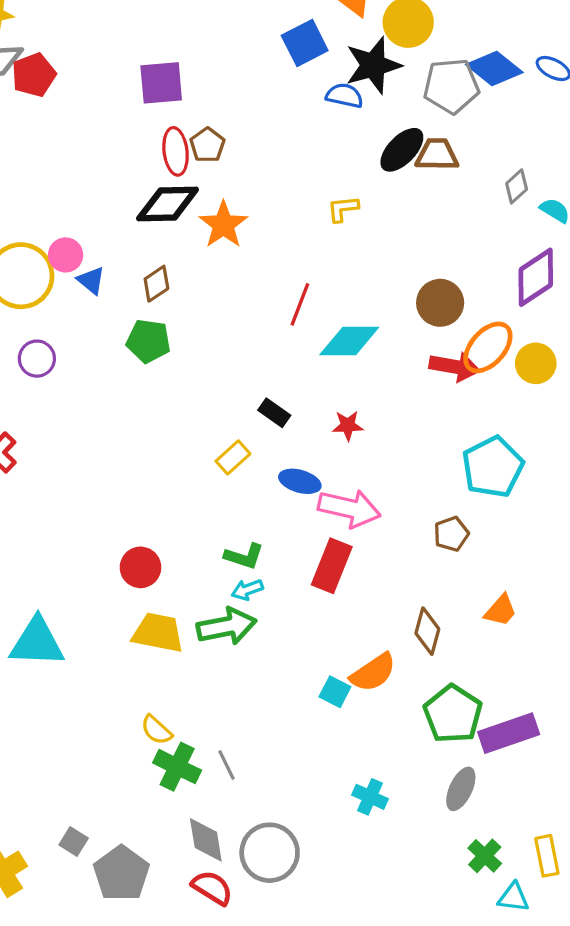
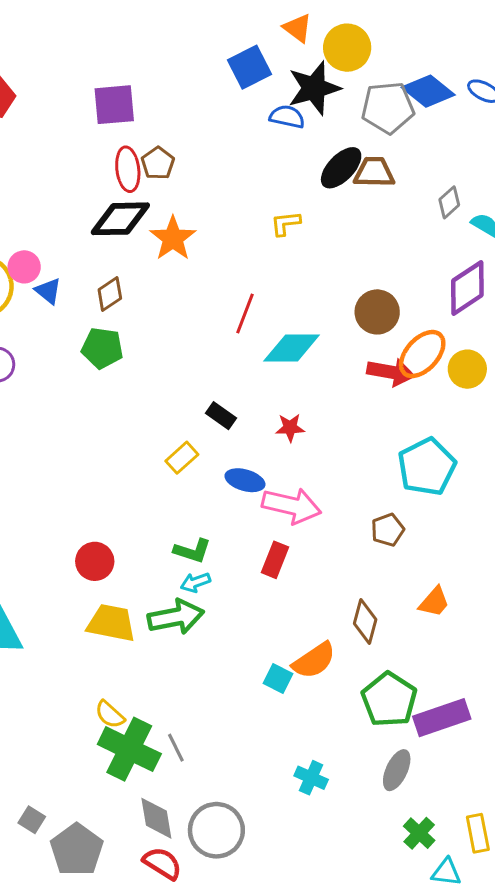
red rectangle: (332, 566) -> (275, 560), size x0.7
green cross: (177, 767) -> (129, 749), size x1.4

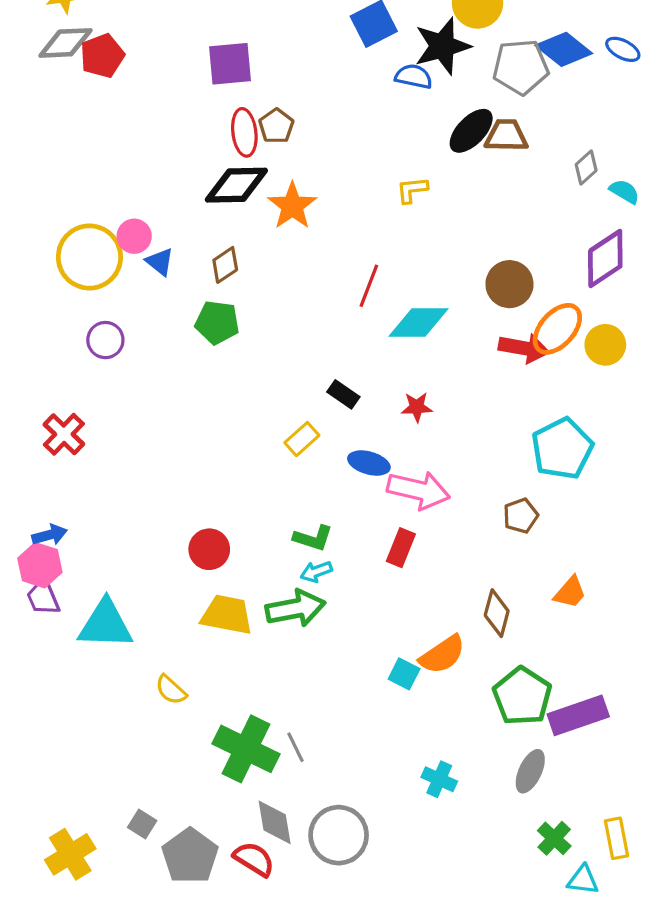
yellow semicircle: (110, 715) -> (171, 690), moved
red semicircle: (162, 863) -> (254, 859), moved

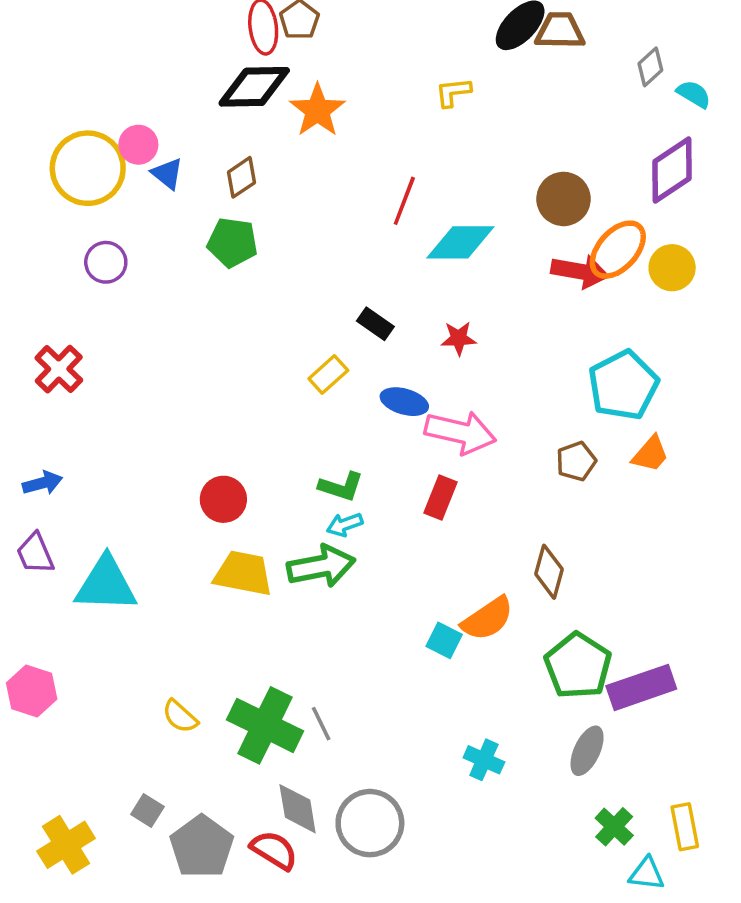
pink hexagon: (40, 565) -> (32, 691), moved
orange trapezoid: (570, 592) -> (650, 454), moved
yellow semicircle: (171, 690) -> (180, 716), moved

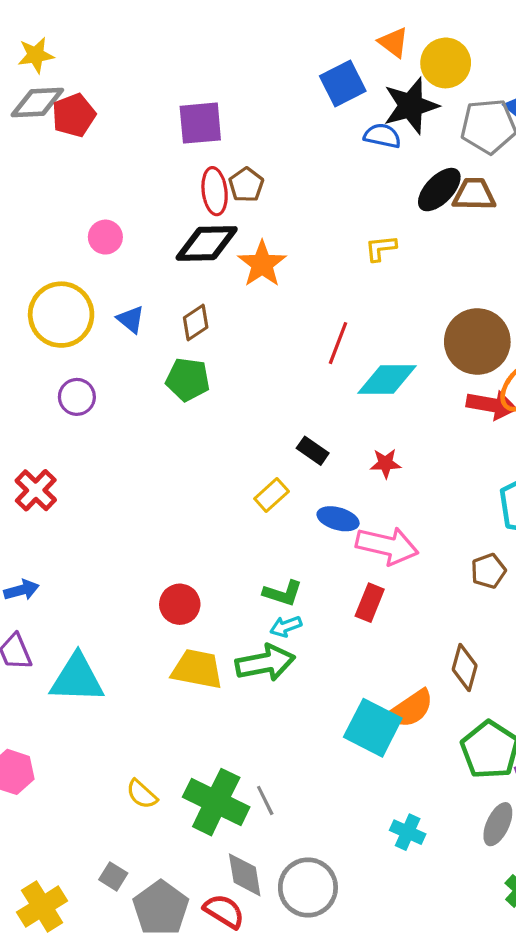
pink circle: (138, 145) -> (105, 237), moved
brown circle: (564, 199) -> (477, 342), size x1.4
cyan square: (444, 640) -> (373, 728), size x1.8

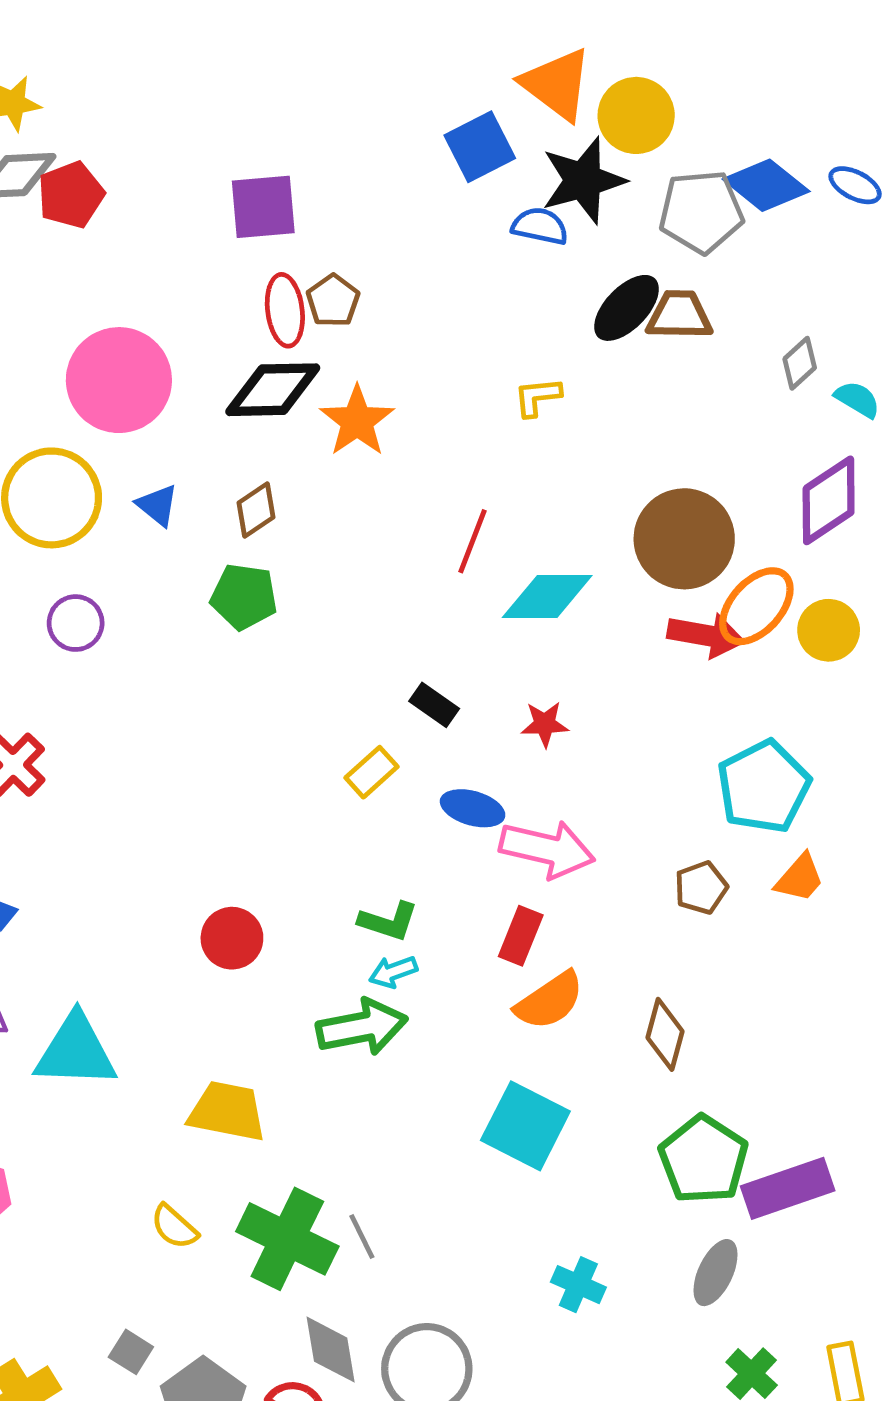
orange triangle: (393, 42) -> (557, 84), size x1.6
pink circle: (105, 237) -> (119, 380), size x2.0
yellow trapezoid: (197, 669) -> (227, 1111), moved
orange semicircle: (411, 709) -> (550, 1001), moved

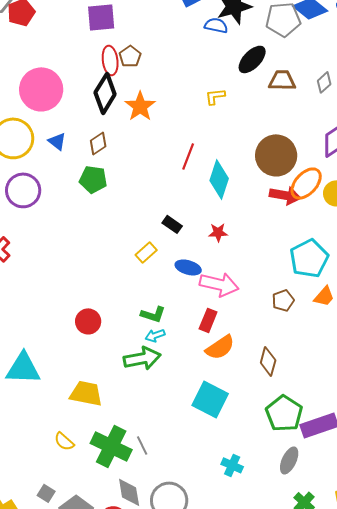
brown trapezoid: (679, 315) -> (282, 80), moved
black diamond: (273, 390) -> (105, 93), turned -57
cyan diamond: (547, 597) -> (219, 179), turned -72
purple circle: (76, 623) -> (23, 190), size x1.5

